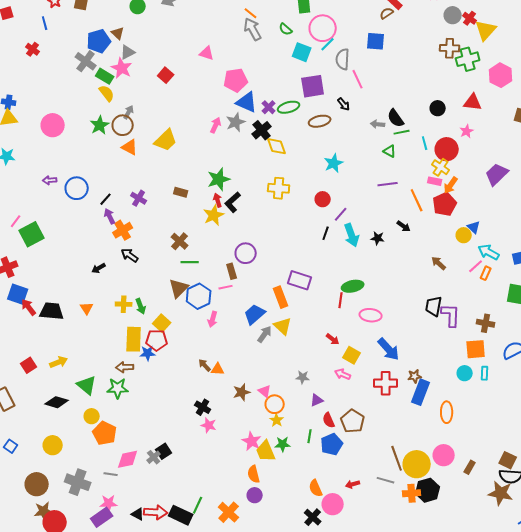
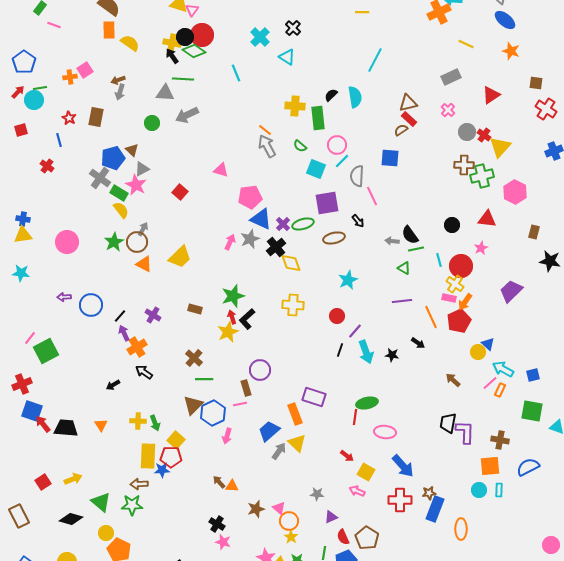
pink circle: (323, 28) -> (337, 145), size x0.7

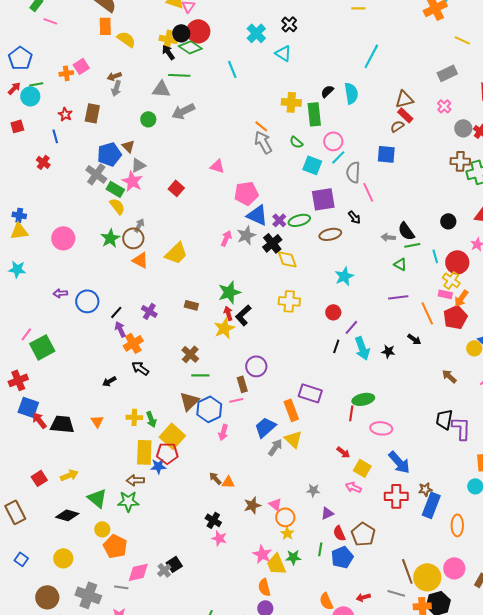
yellow square: (176, 440) -> (172, 436), size x1.4

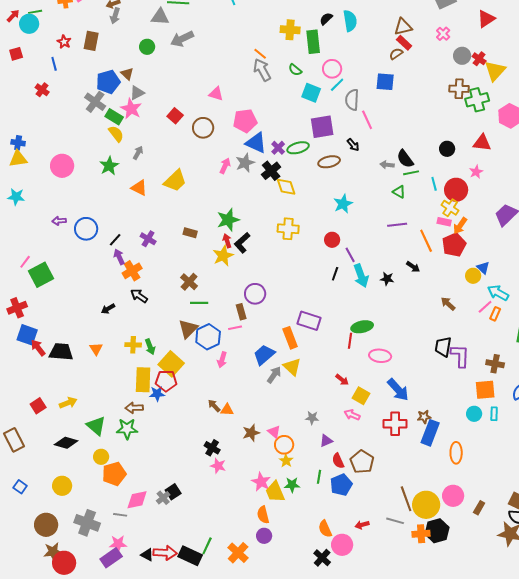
brown circle: (133, 238) -> (203, 128), moved
purple line: (351, 327) -> (350, 255), turned -70
orange pentagon: (115, 546) -> (114, 474), turned 30

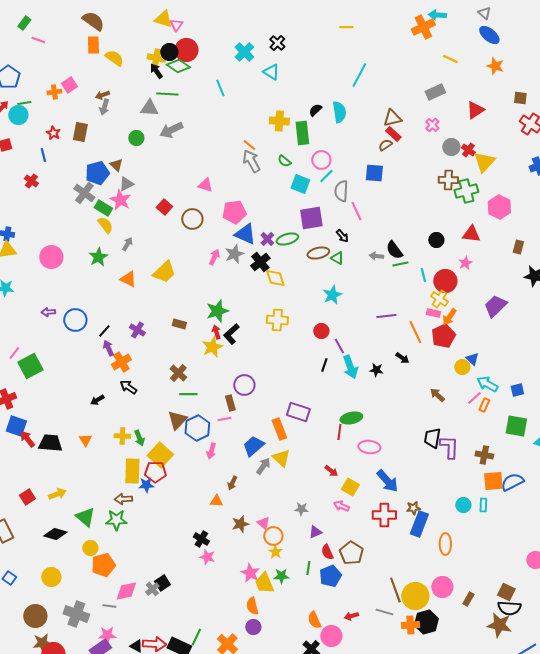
green triangle: (399, 192) -> (337, 258), moved
orange square: (485, 390) -> (493, 481), moved
brown arrow: (214, 406) -> (232, 483), moved, turned -112

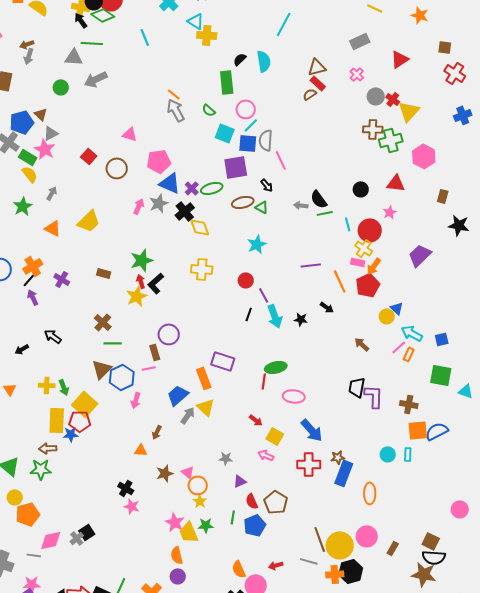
yellow cross: (279, 121) -> (207, 35), moved
blue square: (374, 173) -> (248, 143), moved
orange cross: (121, 362) -> (33, 266), moved

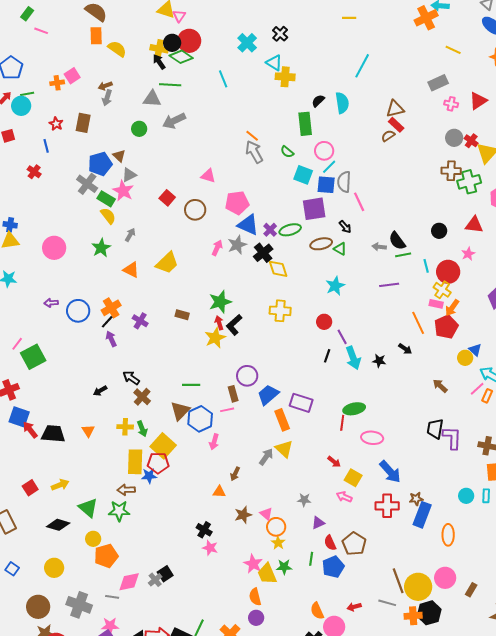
pink cross: (357, 74) -> (451, 104), moved, turned -32
purple line: (311, 265) -> (389, 285), moved
brown cross: (103, 322) -> (142, 397), moved
blue trapezoid: (178, 395) -> (268, 395), moved

